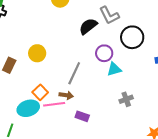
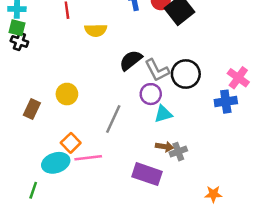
gray L-shape: (109, 15) -> (157, 70), moved
brown arrow: (66, 95) -> (165, 147), moved
purple rectangle: (82, 116) -> (147, 174), moved, size x1.6

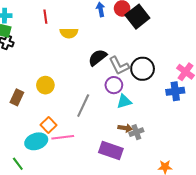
green line: (33, 190) -> (18, 164), turned -56

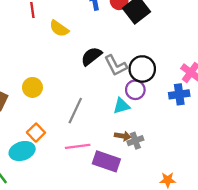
yellow semicircle: (69, 33) -> (59, 29), turned 36
purple circle: (114, 85) -> (135, 90), moved
pink line: (63, 137) -> (78, 146), moved

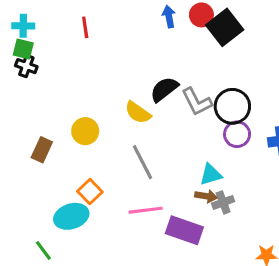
yellow semicircle: (59, 29) -> (138, 113), moved
purple circle: (135, 90) -> (237, 134), moved
cyan triangle: (121, 106) -> (211, 175), moved
gray line: (75, 111) -> (143, 162), turned -52

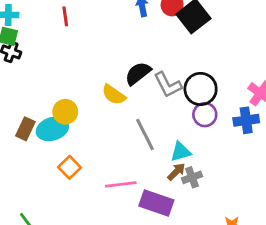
gray line: (143, 162) -> (145, 135), moved
brown arrow: (206, 196) -> (176, 172), turned -54
cyan ellipse: (71, 216) -> (52, 129), moved

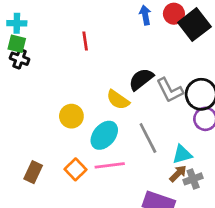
red line: (65, 16) -> (85, 41), moved
brown rectangle: (25, 129) -> (33, 172), moved
cyan ellipse: (52, 129) -> (104, 135), moved, turned -32
pink line: (121, 184) -> (110, 165), moved

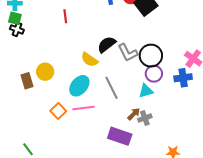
yellow circle: (71, 116) -> (45, 72), moved
cyan triangle: (182, 154) -> (146, 91), moved
brown rectangle: (33, 172) -> (27, 81), moved, turned -42

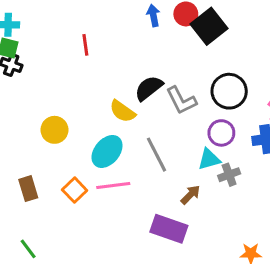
black circle: (151, 56) -> (229, 91), moved
brown rectangle: (27, 81) -> (28, 189), moved
gray cross: (145, 118) -> (229, 175), moved

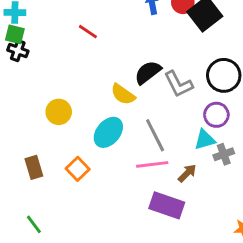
red line: (85, 45) -> (88, 32), turned -48
pink line: (113, 185) -> (152, 164), moved

